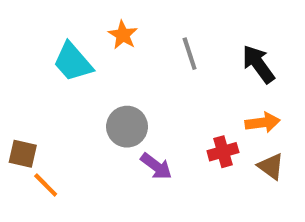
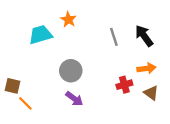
gray line: (190, 54) -> (114, 37), moved
cyan trapezoid: (73, 62) -> (40, 35), turned 115
purple arrow: (156, 166) -> (74, 99), moved

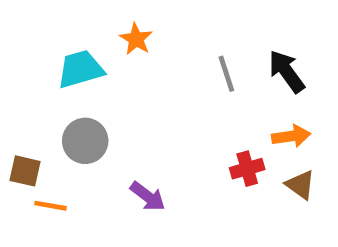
gray circle: (71, 71) -> (85, 141), moved
orange line: (25, 103) -> (50, 206), turned -35

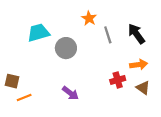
orange star: (136, 39) -> (89, 18), moved
gray circle: (85, 141) -> (66, 48), moved
orange line: (50, 206) -> (24, 98), turned -32

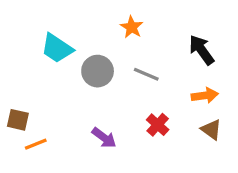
cyan trapezoid: (38, 33) -> (57, 48), turned -130
gray line: (108, 35) -> (146, 74), moved, turned -49
red cross: (118, 80) -> (158, 125), moved, turned -32

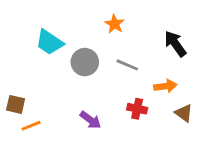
orange arrow: (205, 95) -> (165, 86), moved
red cross: (158, 125) -> (137, 109), turned -30

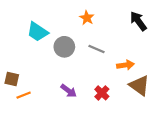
black arrow: (175, 44) -> (138, 21), moved
red cross: (137, 109) -> (102, 93), moved, turned 32
brown triangle: (184, 113) -> (139, 85), size x1.5

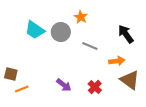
black arrow: (138, 21) -> (126, 34), moved
gray circle: (64, 47) -> (61, 32), moved

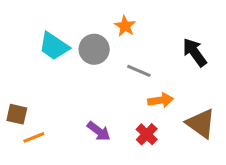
orange arrow: (117, 61) -> (161, 100), moved

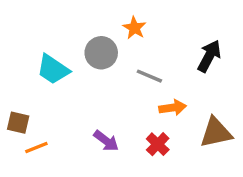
cyan trapezoid: (54, 46) -> (53, 69), moved
black arrow: (195, 52) -> (209, 56), turned 64
brown triangle: (201, 123) -> (216, 133), turned -48

